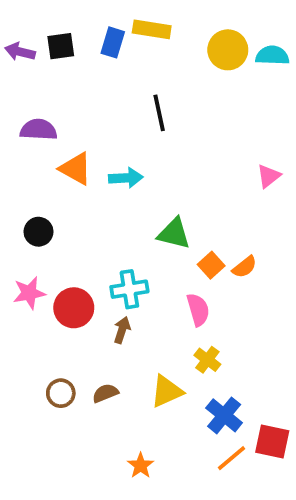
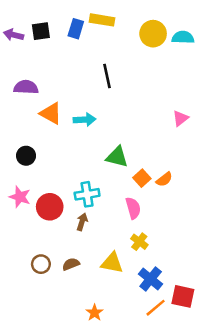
pink star: (29, 293) -> (20, 197), turned 30
yellow triangle: (167, 391) -> (112, 263), turned 35

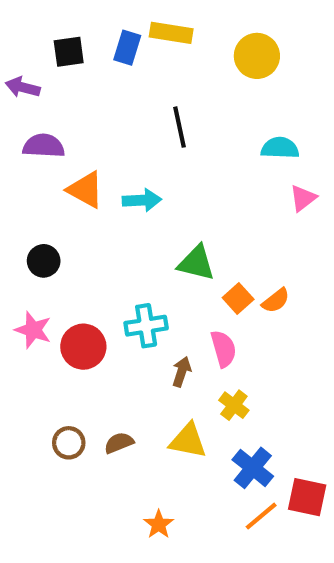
purple arrow: (14, 35) -> (23, 87), moved
cyan semicircle: (183, 37) -> (280, 148), moved
brown arrow: (82, 222) -> (182, 372), moved

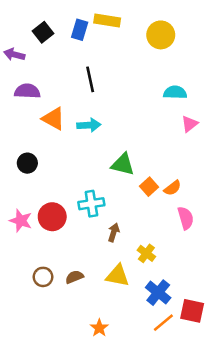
black square: (69, 52) -> (43, 32), turned -30
black line: (180, 127) -> (90, 79), moved
pink star: (33, 330) -> (21, 221), moved
pink semicircle: (223, 349) -> (186, 218), moved

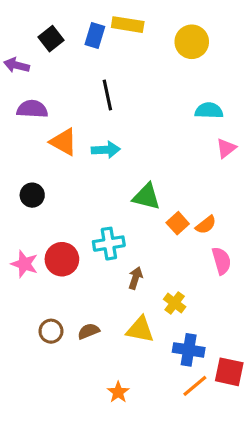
blue cross: (158, 293) -> (189, 350), turned -30

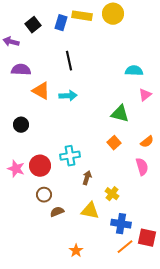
yellow circle: (192, 42) -> (113, 14), moved
green triangle: (146, 197) -> (120, 114), moved
orange semicircle: (206, 225) -> (147, 142), moved
brown circle: (51, 331) -> (44, 195), moved

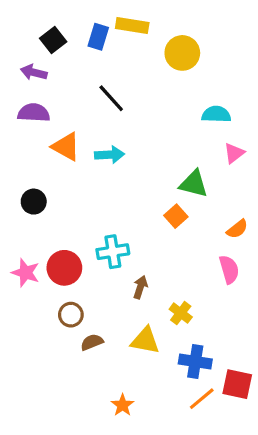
yellow circle: (113, 14) -> (182, 53), moved
purple arrow: (11, 42) -> (34, 72), moved
black line: (69, 61) -> (111, 98), turned -30
orange square: (114, 143) -> (176, 216), moved

